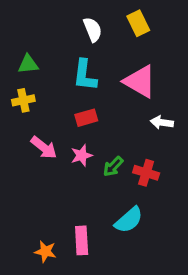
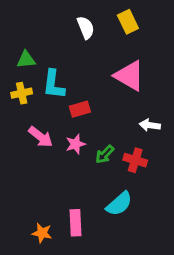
cyan L-shape: (85, 75) -> (54, 84), moved
white arrow: (162, 122) -> (150, 125), moved

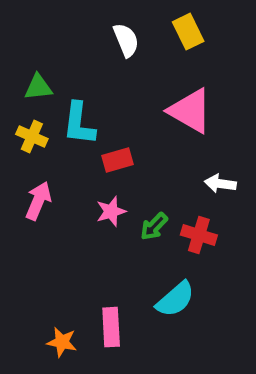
yellow cross: (22, 93) -> (32, 136), turned 36
pink arrow: (41, 137) -> (38, 201), moved, turned -105

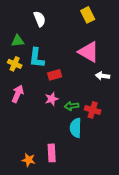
white semicircle: (126, 40) -> (40, 19), moved
white arrow: (220, 184) -> (103, 76), moved
green arrow: (154, 226) -> (72, 106), turned 40
cyan semicircle: (175, 299) -> (76, 128), moved, turned 132

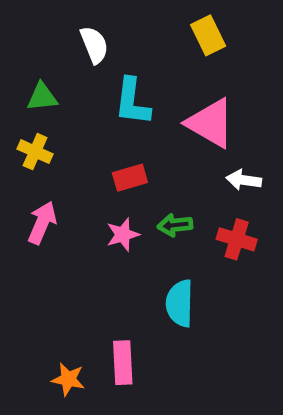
cyan L-shape: (37, 58) -> (132, 102), moved
green arrow: (72, 106) -> (175, 225), moved
red cross: (93, 110) -> (237, 239), moved

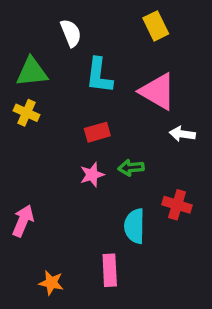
green triangle: (42, 97) -> (32, 72), size x1.4
pink arrow: (42, 223) -> (23, 221), moved
red cross: (237, 239) -> (177, 205), moved
pink rectangle: (123, 363) -> (110, 270), moved

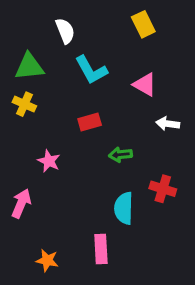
cyan L-shape: (99, 76) -> (91, 70), turned -36
pink triangle: (158, 91) -> (145, 85), size x0.7
pink star: (92, 175) -> (49, 161), moved, turned -30

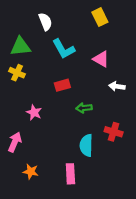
orange star: (47, 260) -> (31, 172), moved

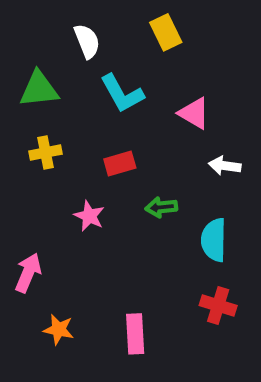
yellow rectangle: (100, 17) -> (166, 32), moved
yellow cross: (17, 73) -> (46, 153), moved, turned -35
pink star: (34, 112) -> (89, 216), moved
red cross: (114, 132) -> (218, 306), moved
cyan semicircle: (86, 145) -> (214, 240), moved

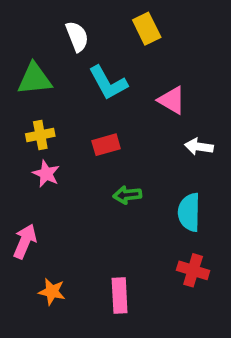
green arrow: (161, 207) -> (127, 195), moved
pink star: (89, 216) -> (46, 174), moved

